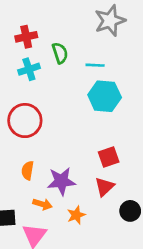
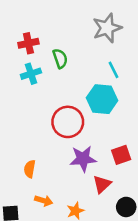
cyan line: (95, 65) -> (113, 70), moved, turned 60
red circle: (25, 121) -> (68, 122), moved
red square: (109, 157) -> (121, 155), moved
purple star: (61, 181) -> (83, 159), moved

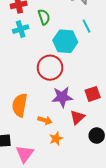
cyan hexagon: (102, 99) -> (65, 41), moved
orange semicircle: (30, 169) -> (20, 105), size x1.6
orange arrow: (44, 201) -> (45, 120), moved

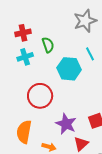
red circle: (50, 68) -> (40, 96), moved
purple star: (62, 97) -> (66, 124), turned 30

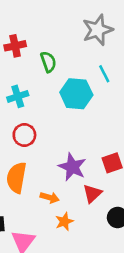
cyan cross: (25, 57) -> (18, 96), moved
red circle: (40, 96) -> (24, 135), moved, size x0.7

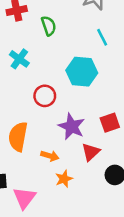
cyan hexagon: (76, 94) -> (82, 72), moved
cyan cross: (18, 96) -> (19, 59), turned -36
red circle: (24, 135) -> (45, 96), moved

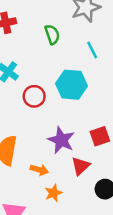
green semicircle: (49, 26) -> (52, 34), moved
red circle: (45, 96) -> (34, 96), moved

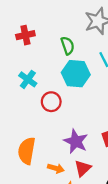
cyan hexagon: (72, 85) -> (76, 74), moved
red triangle: (81, 166) -> (83, 168), moved

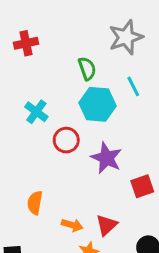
red cross: (25, 35) -> (26, 43), moved
purple star: (76, 141) -> (106, 158), moved
orange semicircle: (27, 151) -> (35, 203), size x0.7

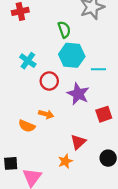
cyan line: (133, 86) -> (98, 69), moved, turned -64
orange semicircle: (35, 203) -> (27, 126), turned -77
orange arrow: (72, 225) -> (46, 114), moved

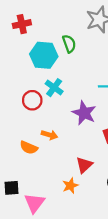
cyan hexagon: (72, 55) -> (44, 55), moved
cyan cross: (28, 61) -> (54, 88), moved
red circle: (49, 81) -> (32, 100), moved

